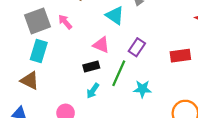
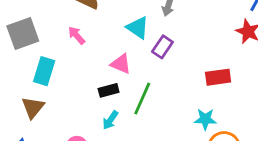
gray square: (37, 21) -> (23, 34), moved
purple rectangle: (137, 47) -> (162, 47), moved
brown triangle: (30, 81) -> (33, 107), turned 42
cyan star: (142, 89) -> (205, 119), moved

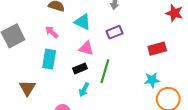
cyan triangle: (138, 28) -> (83, 22), moved
purple rectangle: (162, 47) -> (114, 32), turned 42
cyan rectangle: (44, 71) -> (49, 59), moved

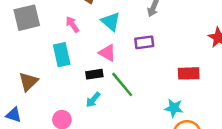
cyan rectangle: (49, 59) -> (62, 55), turned -36
green line: (105, 71) -> (122, 84), turned -70

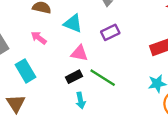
cyan rectangle: (62, 55) -> (25, 71), moved
cyan arrow: (93, 100) -> (81, 101), turned -35

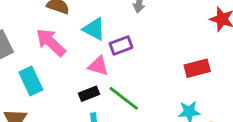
purple rectangle: (110, 32) -> (121, 45), moved
pink arrow: (39, 38) -> (51, 42), size x1.6

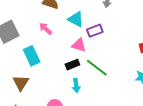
pink arrow: (51, 42) -> (45, 29), size x0.6

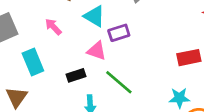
black rectangle: (72, 65) -> (76, 75), moved

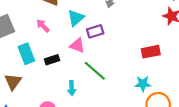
cyan triangle: (94, 16) -> (76, 18), turned 48
black rectangle: (76, 75) -> (52, 60), moved

